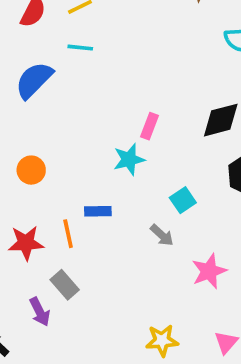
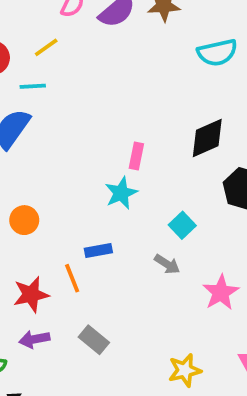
cyan line: (80, 48) -> (33, 86), moved
gray rectangle: (65, 285) -> (94, 340), moved
purple arrow: (40, 312) -> (34, 339), moved, turned 116

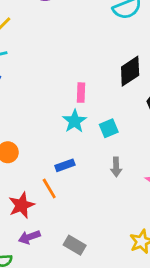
cyan square: (182, 225) -> (109, 128), moved, turned 30
gray arrow: (167, 264) -> (116, 167), turned 66
gray rectangle: (94, 340) -> (75, 245), moved

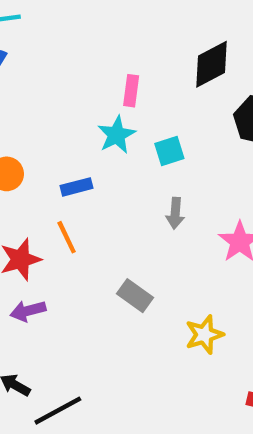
blue rectangle: (65, 165) -> (76, 187), moved
gray rectangle: (75, 245) -> (135, 296), moved

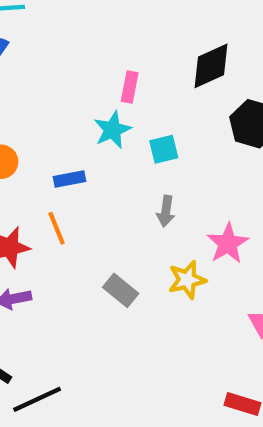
yellow star: (204, 335) -> (187, 280), moved

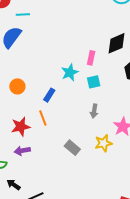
pink rectangle: (130, 87) -> (91, 58), moved
blue rectangle: (70, 179) -> (49, 95), turned -48

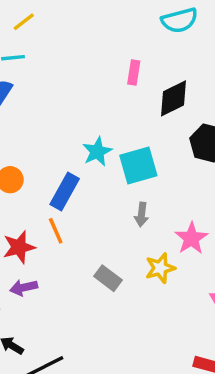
pink rectangle: (91, 58) -> (134, 73), moved
cyan square: (94, 82) -> (138, 165), size x1.6
blue rectangle: (49, 95) -> (65, 192), size x1.5

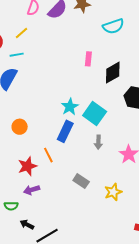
cyan square: (138, 165) -> (95, 113), turned -35
blue rectangle: (65, 192) -> (65, 131), moved
yellow star: (160, 268) -> (113, 192), moved

